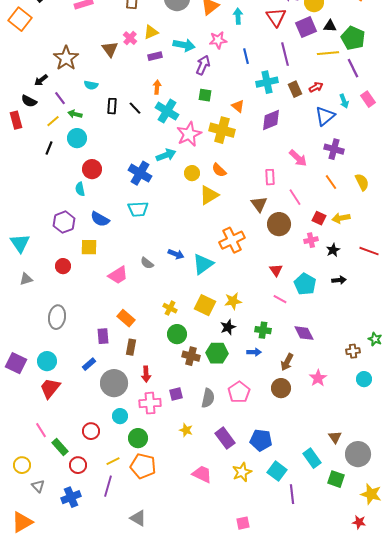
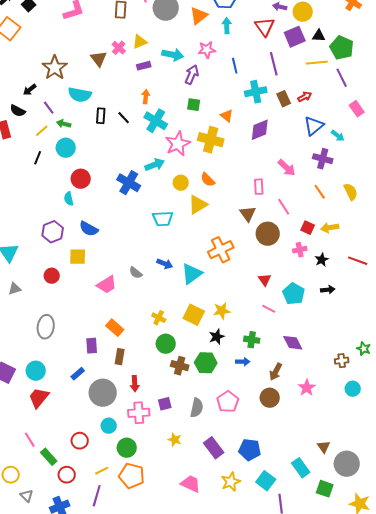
cyan semicircle: (91, 85) -> (80, 95), size x1.6
cyan arrow: (344, 101) -> (338, 136), moved, turned -32
cyan trapezoid: (138, 209) -> (163, 219), moved

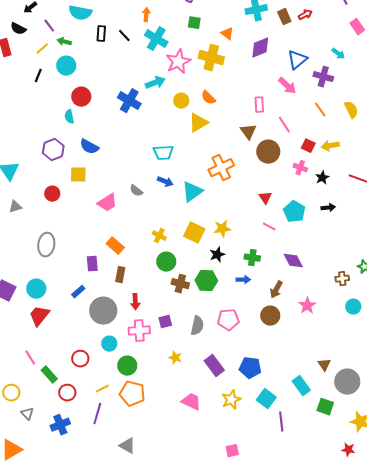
blue triangle: (314, 126) -> (297, 60), moved
cyan trapezoid: (163, 219) -> (163, 153), moved
pink cross: (300, 250) -> (300, 168), turned 32
pink pentagon: (228, 402) -> (228, 320), turned 30

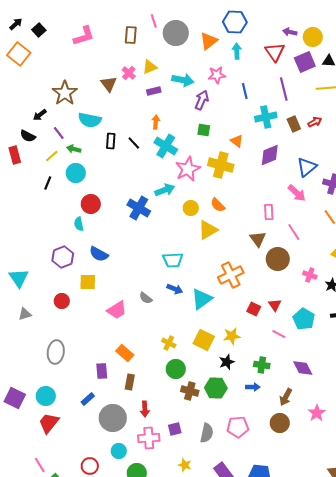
red square: (308, 146) -> (254, 309), moved

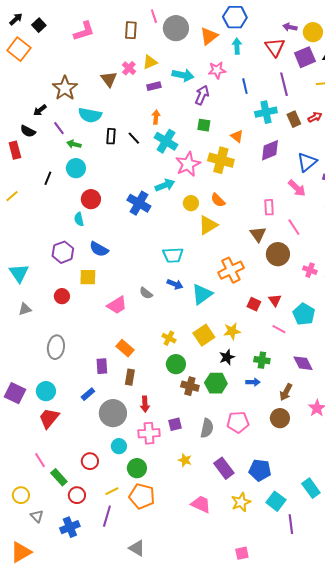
yellow line: (52, 156) -> (12, 196), moved
yellow square: (204, 340) -> (204, 335), turned 30

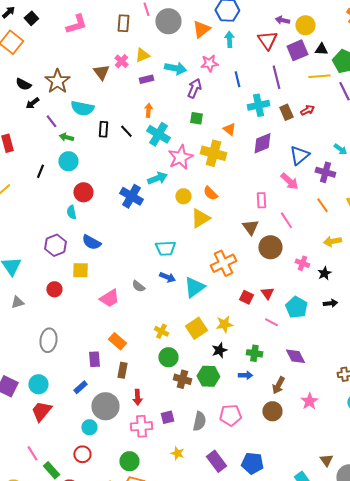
black semicircle: (28, 131) -> (23, 84), moved
cyan circle: (119, 446) -> (89, 427), moved

